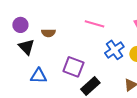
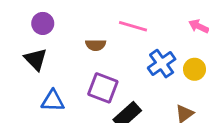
purple circle: (20, 25) -> (43, 23), moved
brown semicircle: (48, 33) -> (96, 45), moved

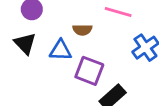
blue triangle: (53, 101) -> (61, 50), moved

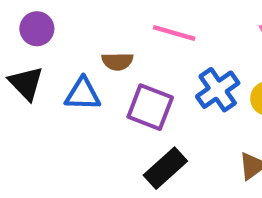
purple square: (89, 71) -> (150, 107), moved

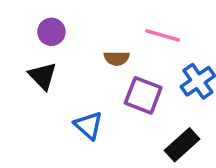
blue triangle: (83, 94) -> (88, 125), moved, turned 40
black rectangle: (165, 168) -> (182, 145), moved

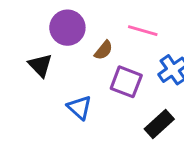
purple circle: (51, 32) -> (67, 28), moved, size x1.5
brown semicircle: (117, 58) -> (104, 50), turned -50

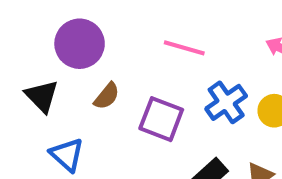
brown semicircle: (104, 50) -> (107, 96), moved
blue triangle: (79, 107) -> (67, 155), moved

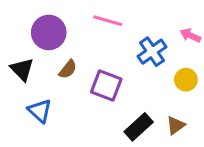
pink line: (184, 48) -> (108, 21), moved
blue cross: (226, 102) -> (152, 52), moved

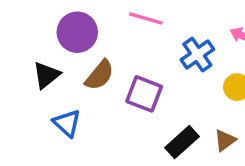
black triangle: (22, 69) -> (46, 75), turned 35
brown semicircle: (68, 69) -> (100, 75), size x1.4

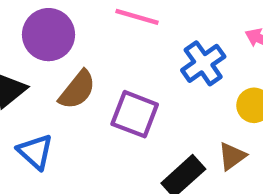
brown triangle: (225, 140) -> (232, 156), moved

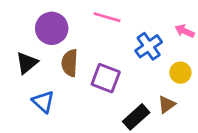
brown semicircle: (77, 90) -> (70, 63), turned 144

